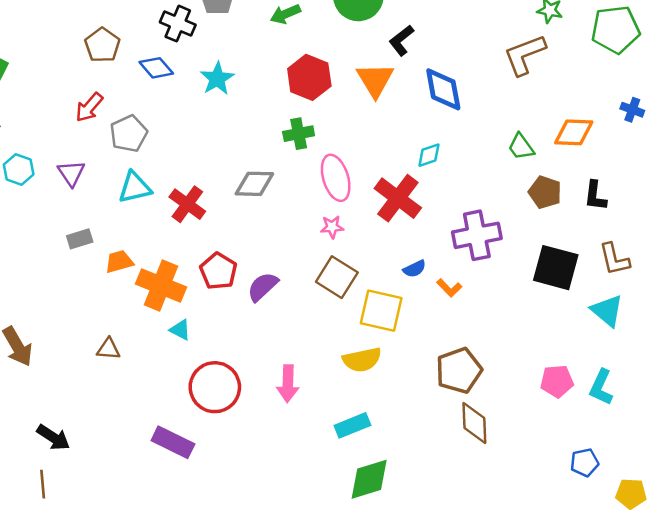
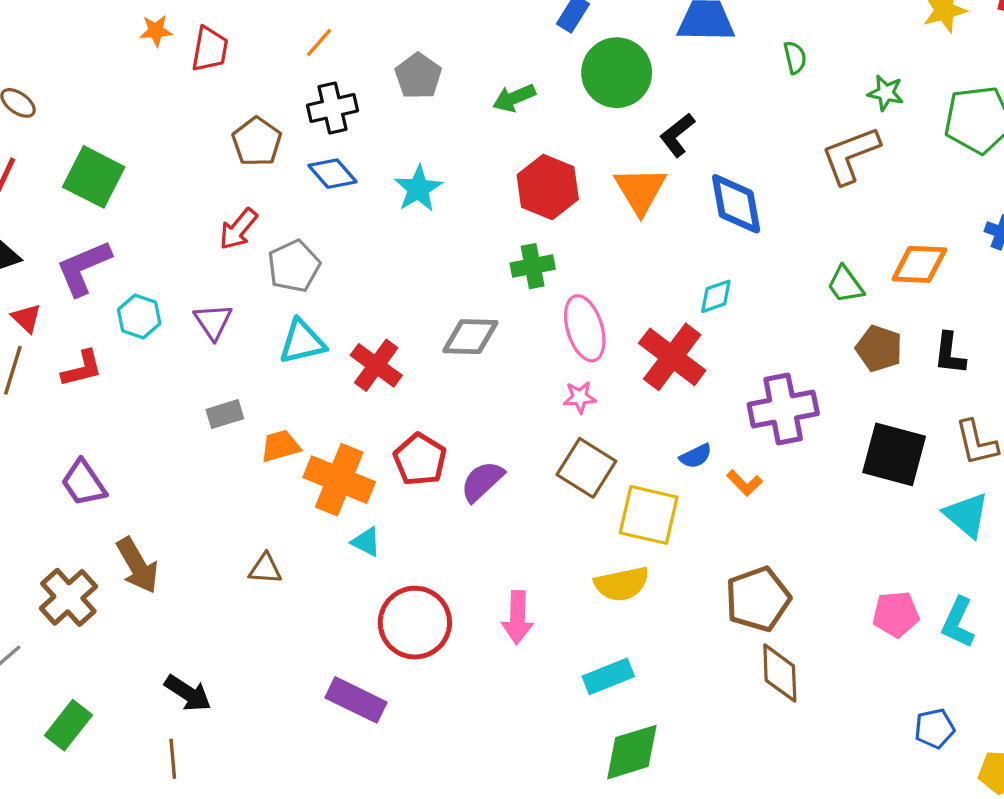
black cross: (178, 24) -> (332, 108), moved, turned -36

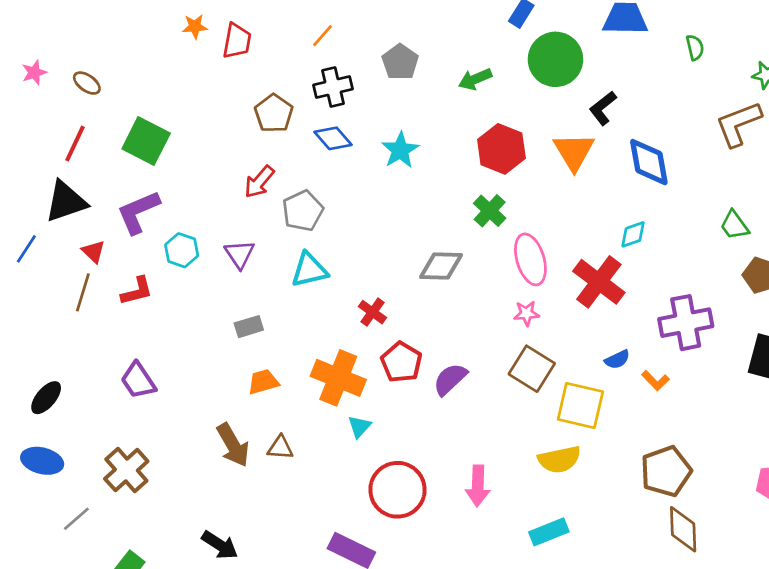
green cross: (533, 266) -> (490, 211), turned -36
red cross: (376, 365) -> (372, 312), moved, size x0.7
orange trapezoid: (280, 446) -> (263, 382), moved
cyan triangle: (366, 542) -> (359, 427), turned 45
brown arrow: (137, 565) -> (233, 445), moved

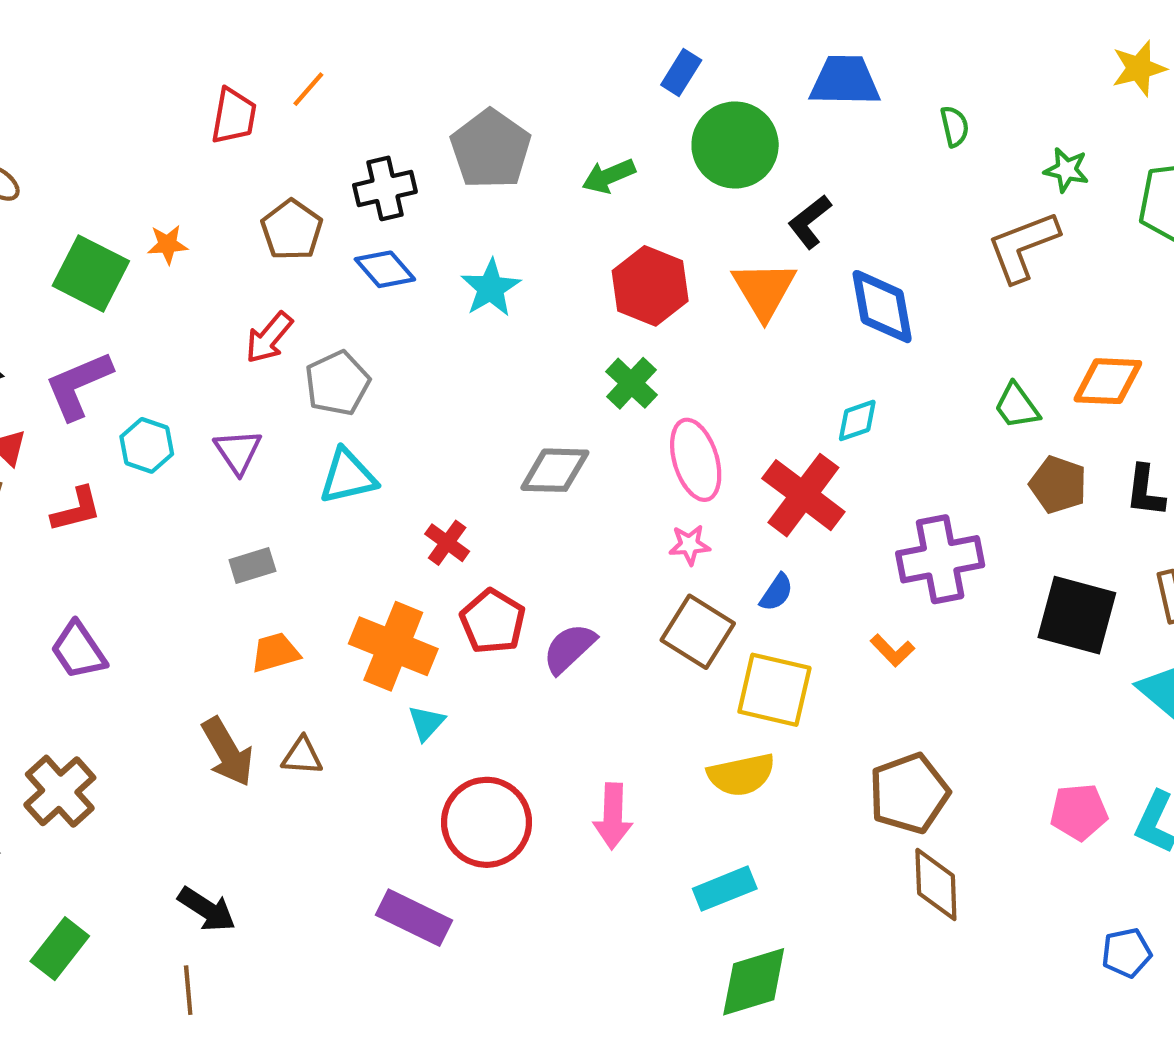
orange star: (195, 26) -> (167, 244), moved
orange line: (322, 36) -> (308, 89), moved
gray pentagon: (400, 62) -> (491, 149), size x1.4
blue semicircle: (617, 359) -> (776, 592), moved, turned -30

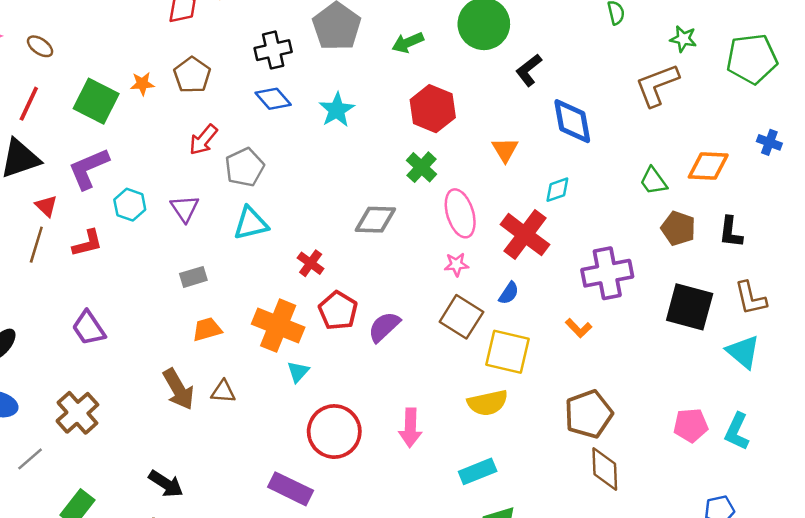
brown pentagon: (292, 230) -> (192, 75), moved
orange triangle: (764, 290) -> (505, 150), moved, size x0.7

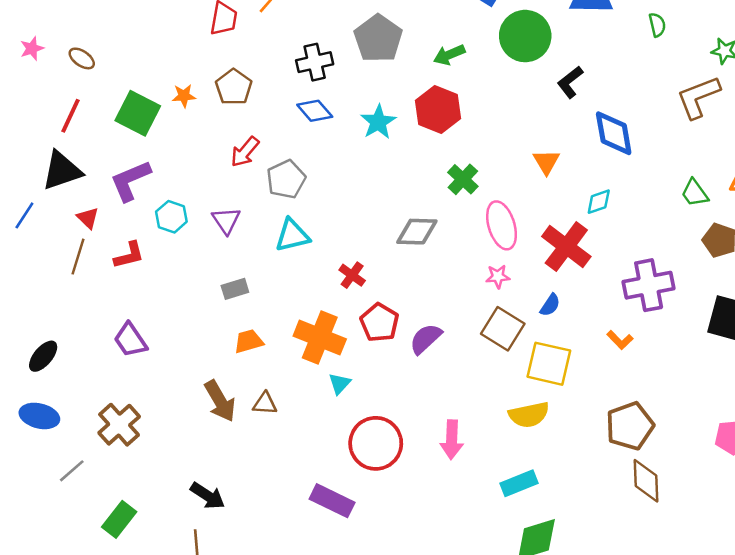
red hexagon: (433, 109) -> (438, 110), moved

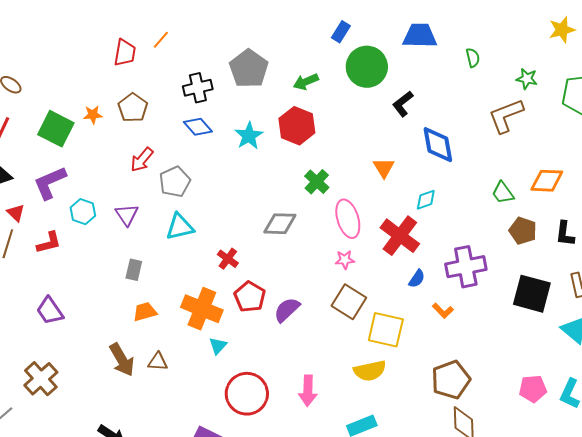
gray rectangle: (235, 289) -> (134, 270), turned -60
blue semicircle: (550, 305) -> (417, 279), moved

